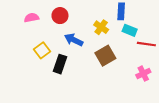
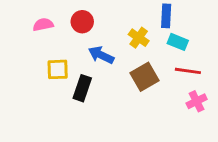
red line: (146, 44) -> (188, 71), moved
yellow square: (42, 50) -> (58, 69), turned 35

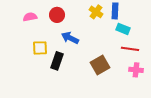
yellow cross: (139, 38) -> (96, 12), moved
brown square: (144, 77) -> (100, 65), moved
pink cross: (197, 101) -> (136, 70), turned 32

